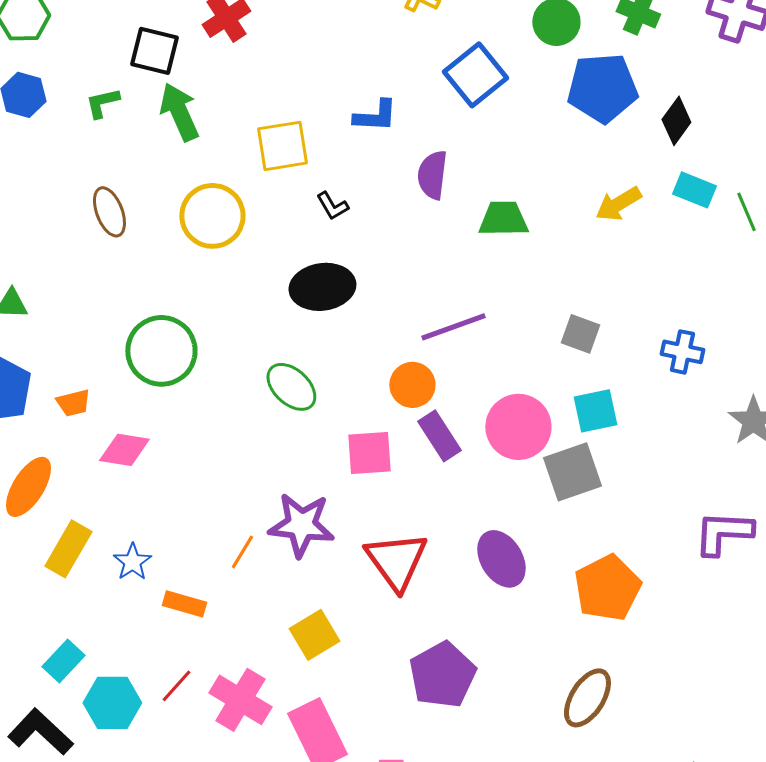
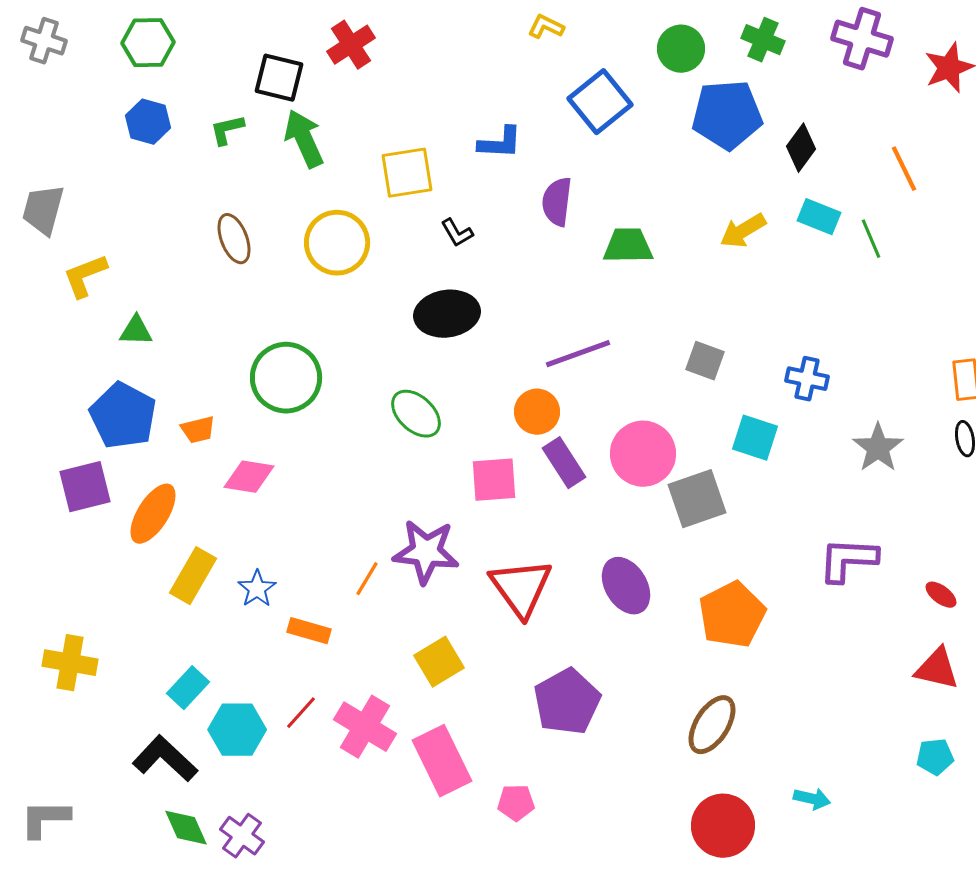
cyan square: (595, 411) -> (755, 438), moved, turned 30

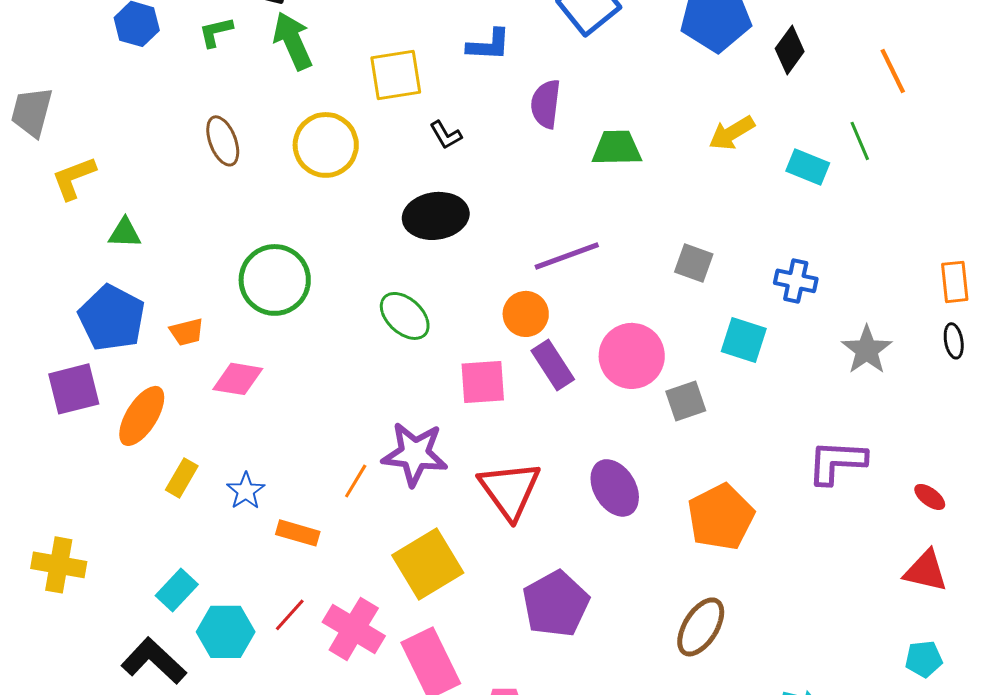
cyan rectangle: (819, 217) -> (808, 167), moved
gray square: (697, 499) -> (686, 401), size x0.7
yellow rectangle: (193, 576) -> (182, 478), size x0.7
yellow square: (439, 662) -> (428, 564), size x1.4

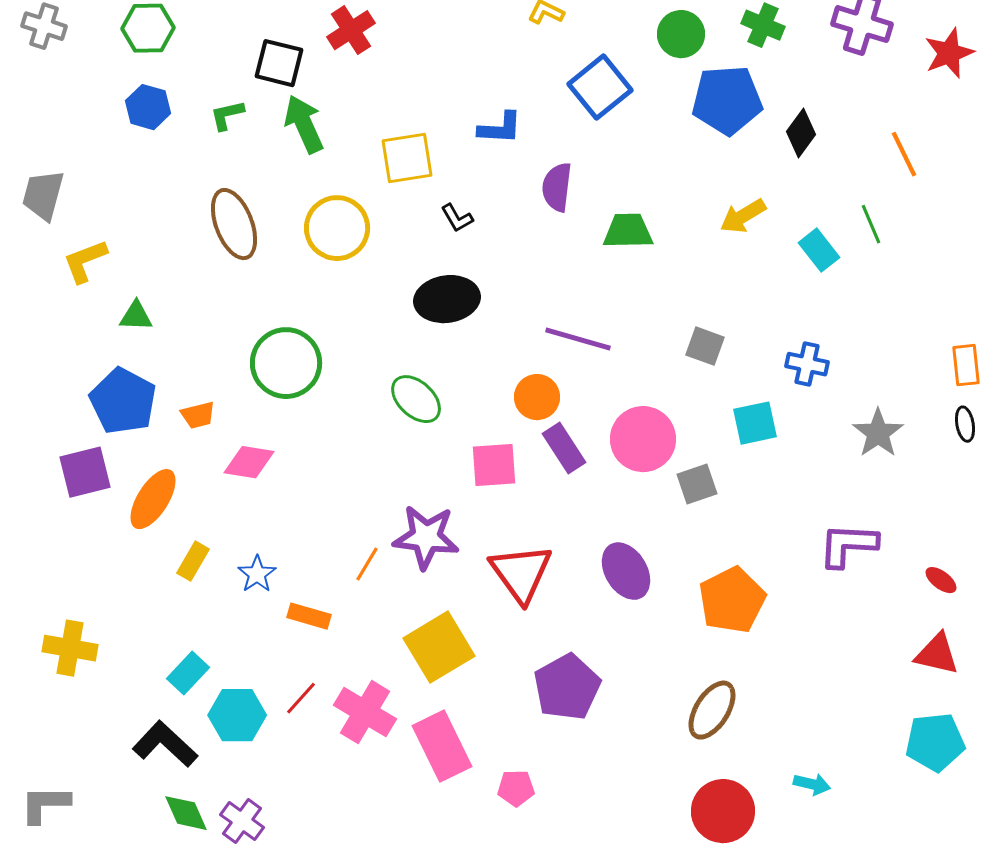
brown ellipse: (223, 141) -> (234, 224), size x1.4
cyan rectangle: (808, 167) -> (819, 250), turned 30
purple line: (567, 256) -> (578, 339), turned 36
cyan square: (744, 340) -> (755, 423), turned -30
cyan pentagon: (924, 659) -> (935, 742), size x1.6

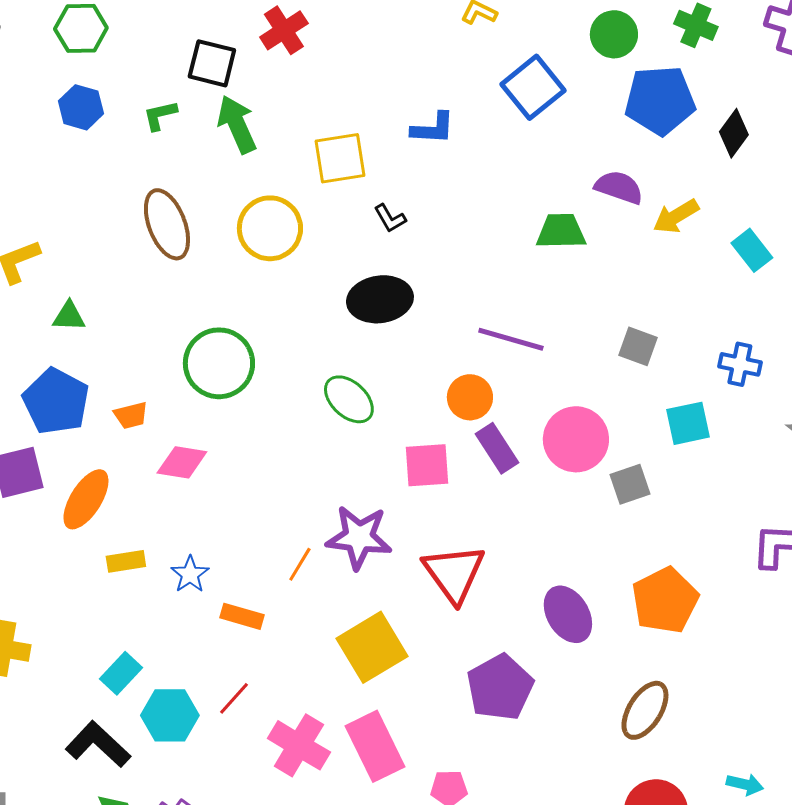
purple semicircle: (557, 187) -> (619, 187), moved, turned 102
yellow rectangle: (193, 561) -> (126, 561), turned 51
purple ellipse: (626, 571) -> (568, 614), moved
pink cross: (365, 712) -> (299, 745), moved

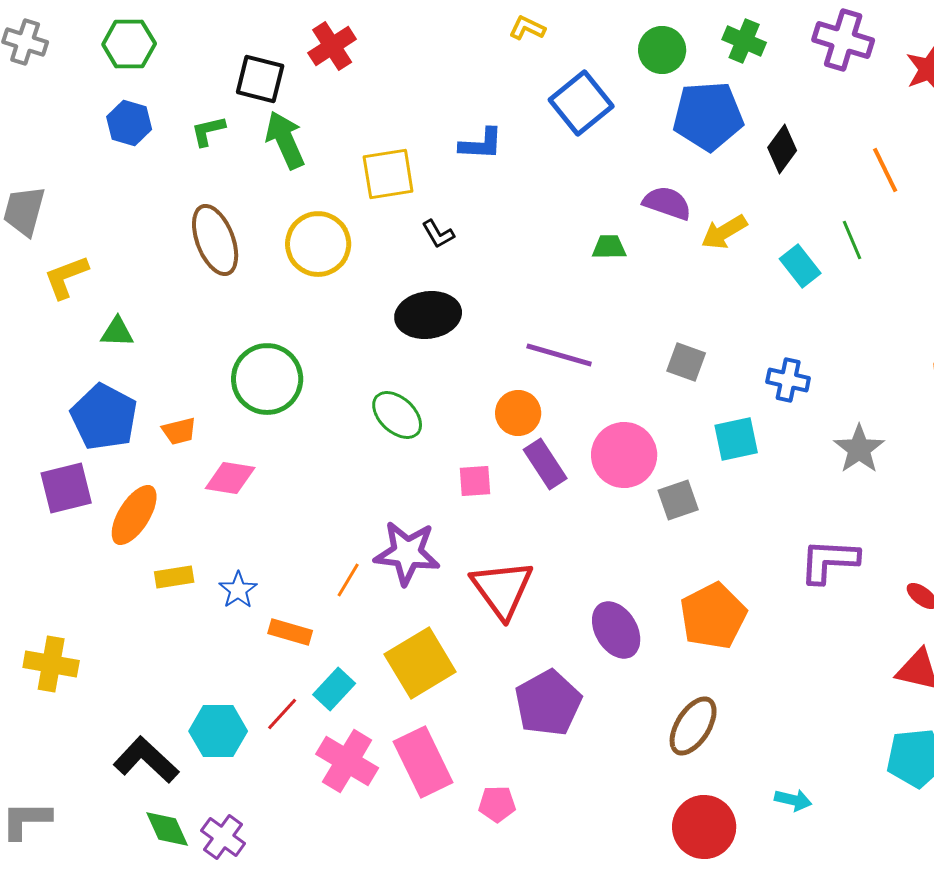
green trapezoid: (561, 231) -> (609, 247), size x0.7
pink square: (427, 465) -> (475, 481), size x0.7
cyan rectangle: (121, 673) -> (334, 689), moved

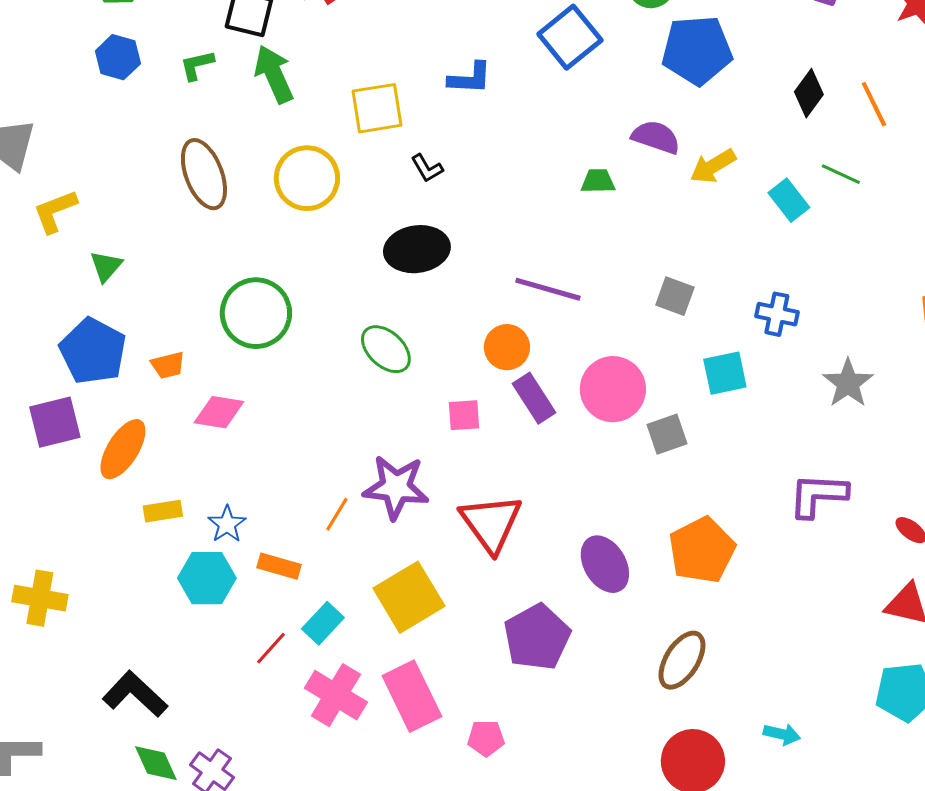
black diamond: (782, 149) -> (809, 93), moved
green line: (852, 240) -> (841, 174), turned -42
green triangle: (117, 332) -> (106, 266), turned -51
cyan hexagon: (218, 731) -> (207, 578), moved

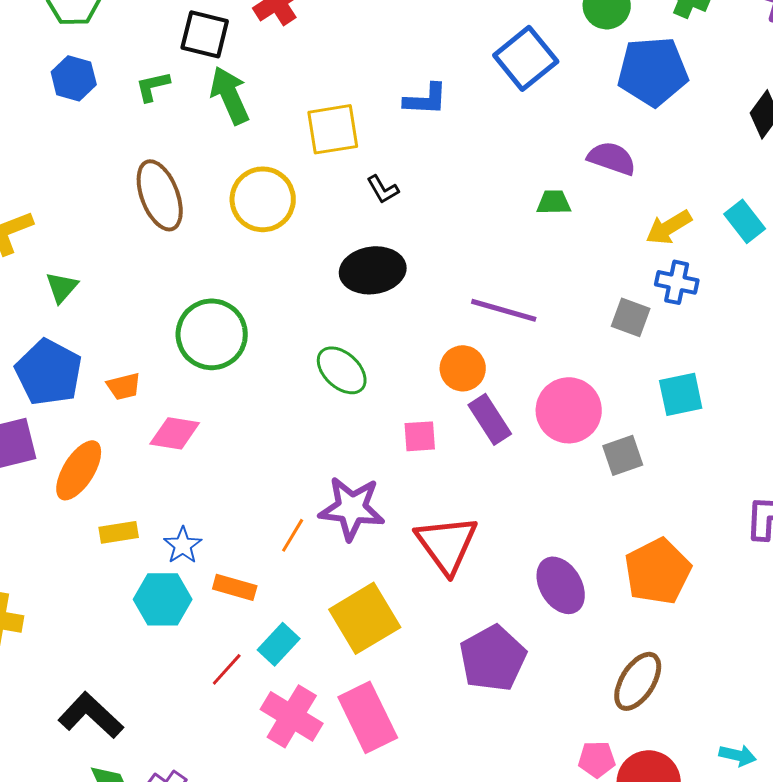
yellow arrow: (713, 166) -> (669, 227), moved
blue cross: (777, 314) -> (677, 282), moved
pink pentagon: (486, 738) -> (597, 759), moved

